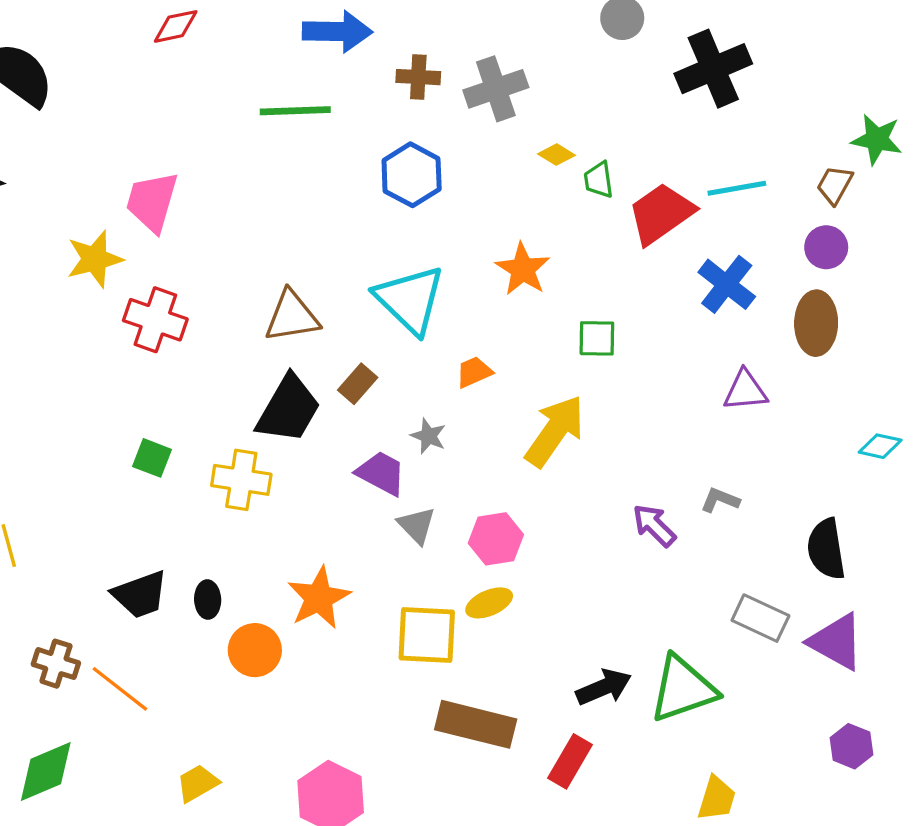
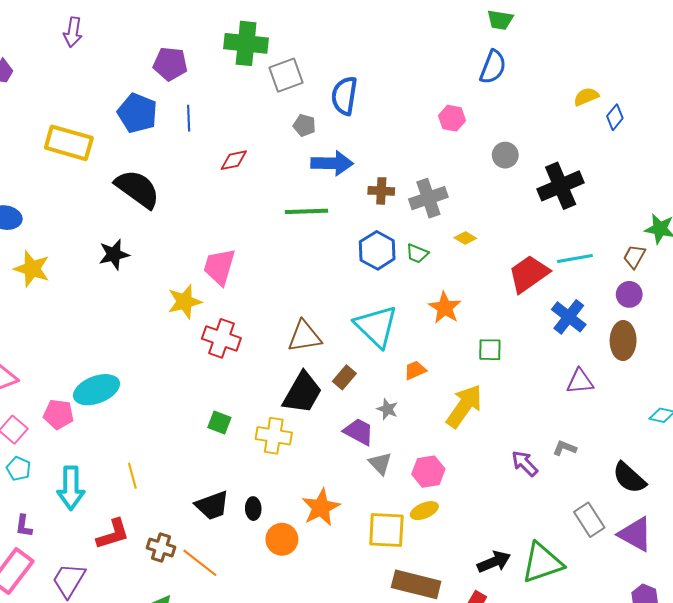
green trapezoid: (599, 180) -> (417, 253), moved, turned -60
black semicircle: (826, 549) -> (629, 478), turned -39
gray rectangle: (760, 618) -> (589, 520), turned 32

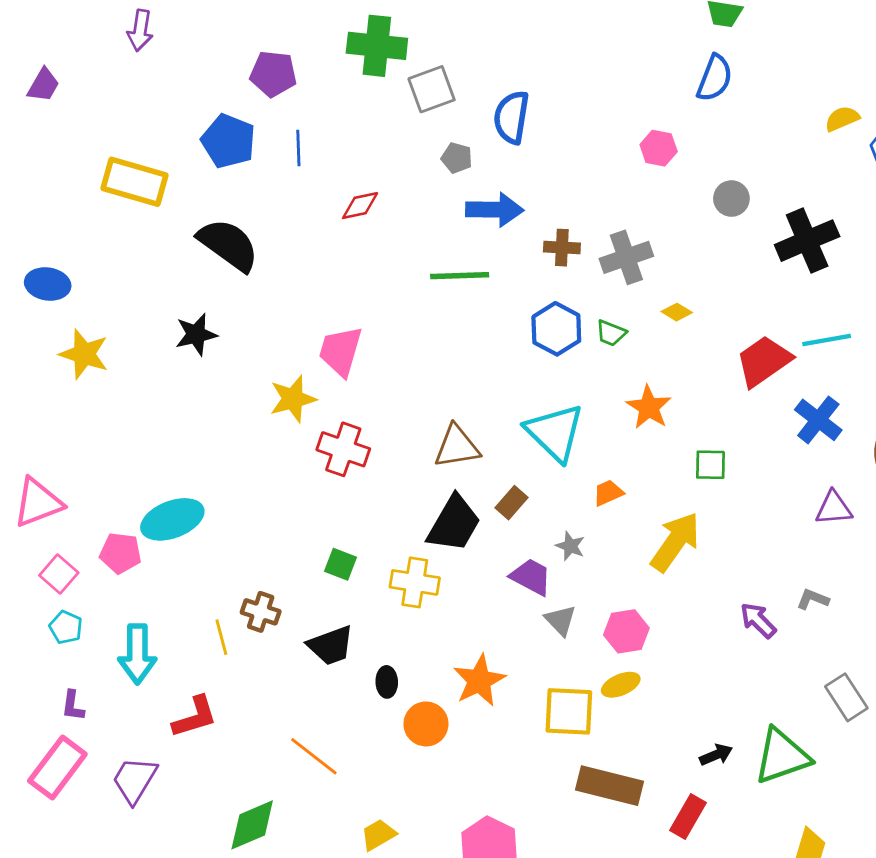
black trapezoid: (212, 505) -> (331, 645), moved
brown cross: (161, 547) -> (261, 612), moved
black arrow: (494, 562) -> (716, 755), size x0.7

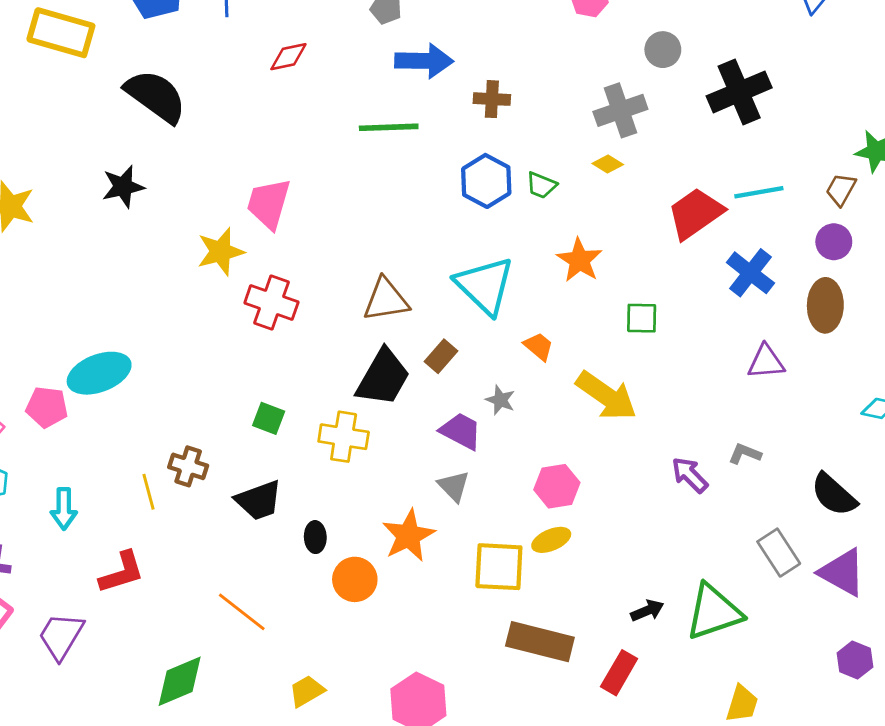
gray cross: (626, 257) -> (620, 110), moved
orange trapezoid: (608, 493) -> (539, 346), turned 64
yellow arrow: (675, 542) -> (606, 396), turned 90
gray triangle: (560, 620) -> (454, 486), moved
cyan arrow: (137, 654) -> (64, 509), size x0.7

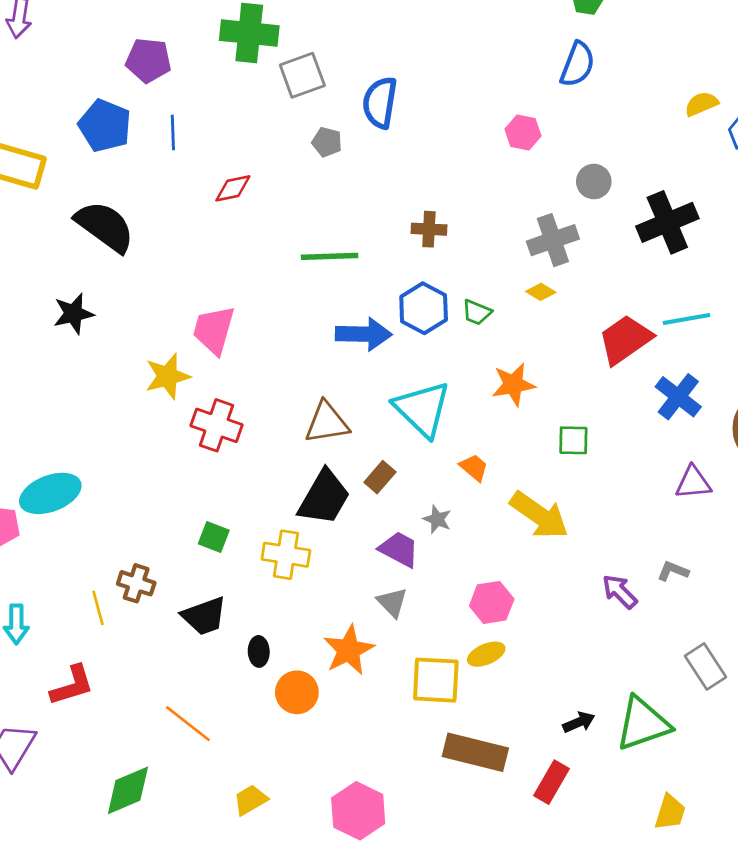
blue arrow: (424, 61) -> (364, 334), moved
orange star: (579, 260) -> (513, 384), turned 30

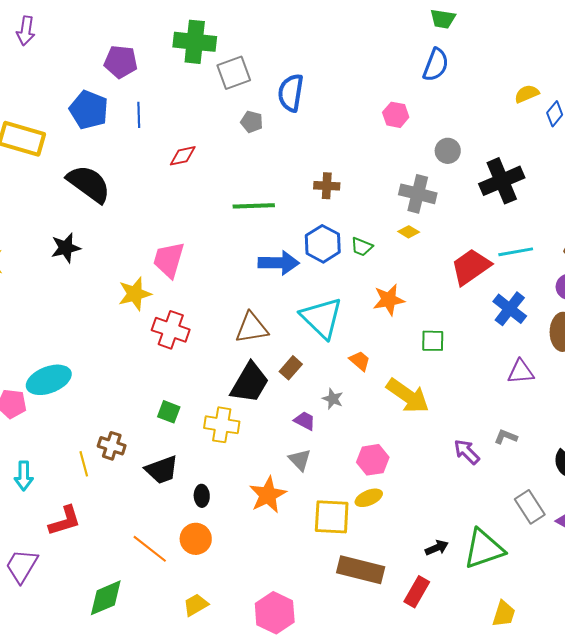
gray cross: (553, 240) -> (418, 194), turned 33
purple trapezoid: (399, 549) -> (305, 421), size x0.7
orange circle: (297, 692) -> (196, 539), moved

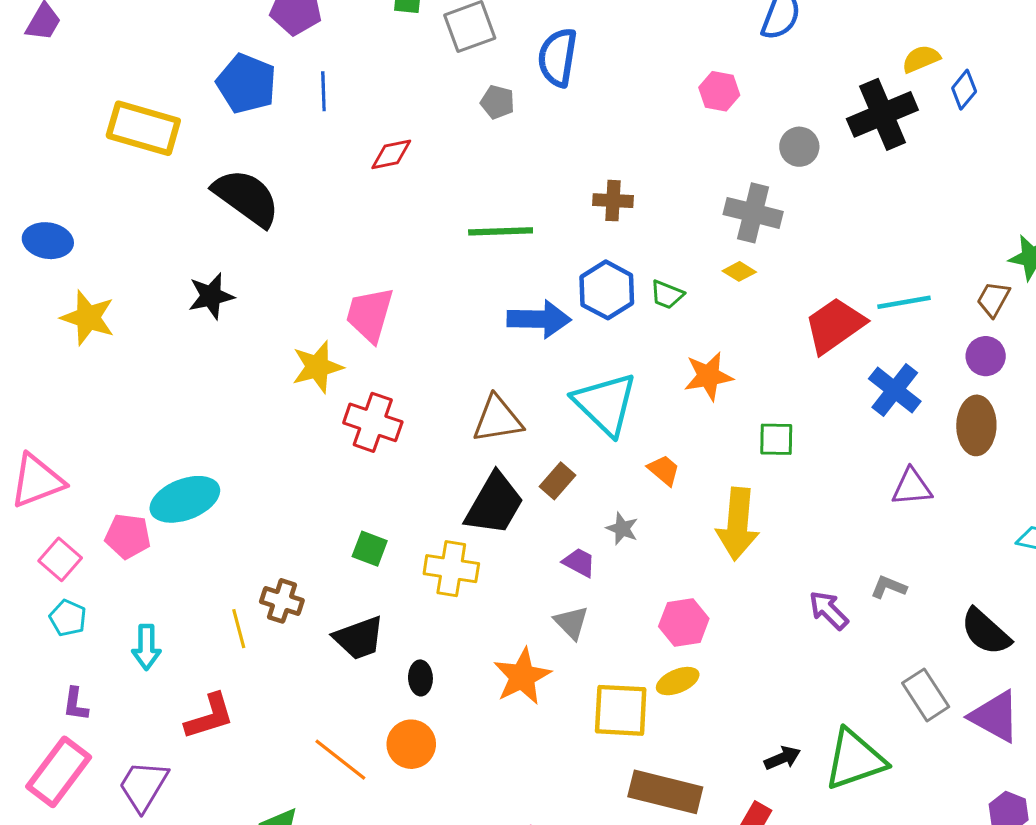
black cross: (502, 181) -> (882, 114), moved
yellow arrow: (408, 396) -> (738, 524), turned 60

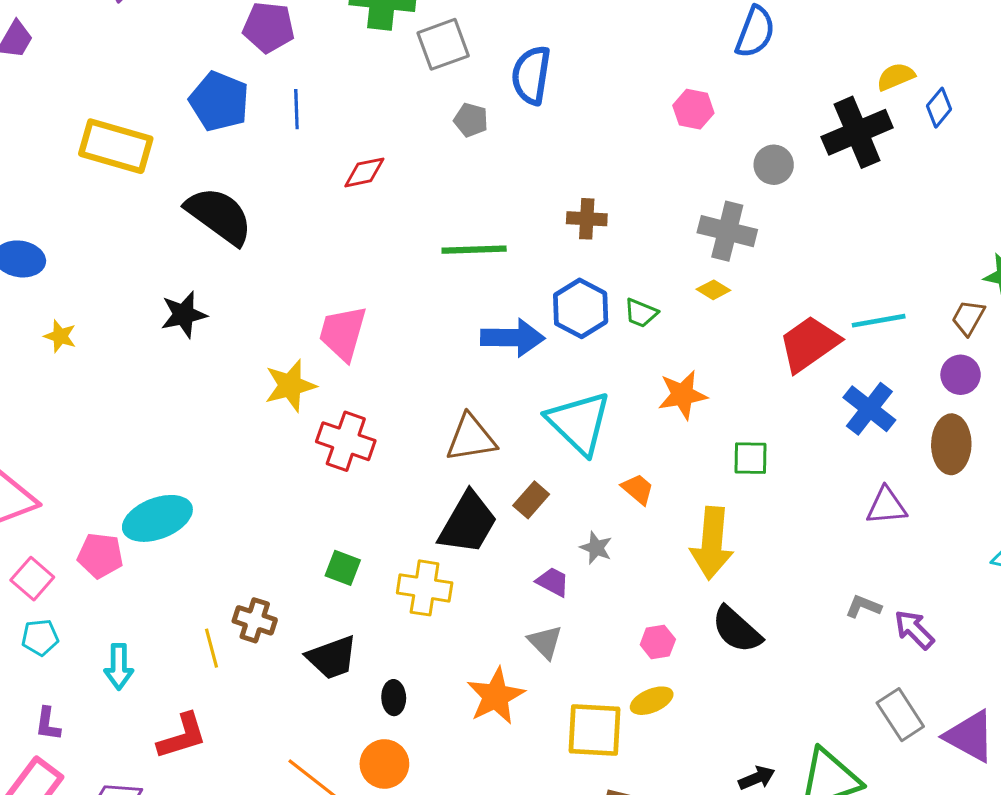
yellow star: (88, 318) -> (60, 336), size x0.6
purple arrow: (829, 610) -> (914, 630), moved
cyan pentagon: (68, 618) -> (40, 637), turned -30
pink hexagon: (684, 623) -> (658, 642), size x0.7
black semicircle: (986, 632) -> (737, 630), moved

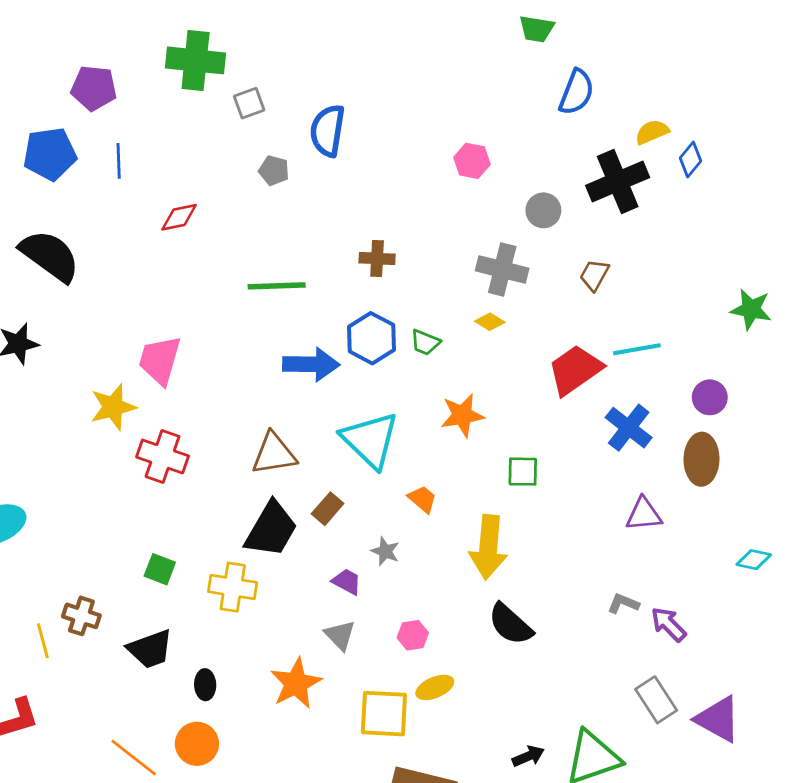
blue semicircle: (755, 32) -> (576, 92), moved
gray square: (443, 44) -> (249, 103), size x0.7
blue pentagon: (219, 101) -> (50, 154), turned -30
brown trapezoid: (968, 318) -> (594, 275), moved
pink hexagon: (658, 642) -> (413, 635), moved

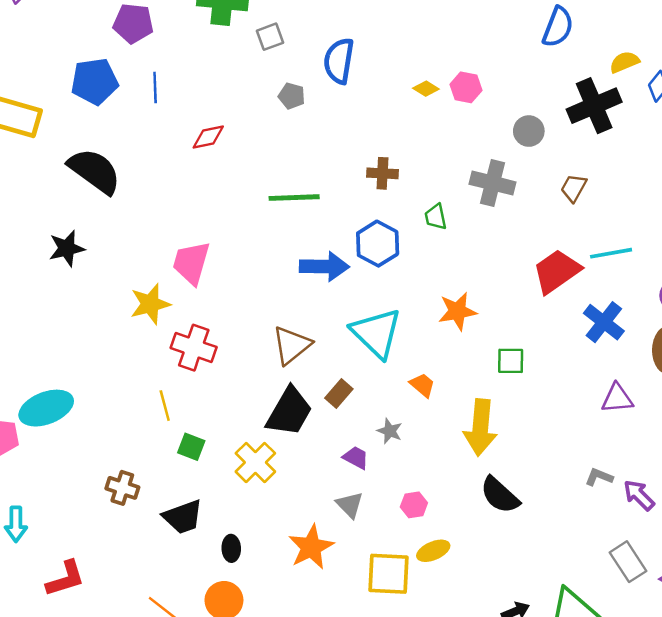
yellow diamond: (490, 322) -> (426, 89), moved
green trapezoid: (425, 342) -> (436, 217), moved, turned 56
brown triangle: (274, 454) -> (292, 345), turned -30
yellow cross: (233, 587) -> (255, 462), turned 36
yellow line: (43, 641) -> (165, 406), moved

